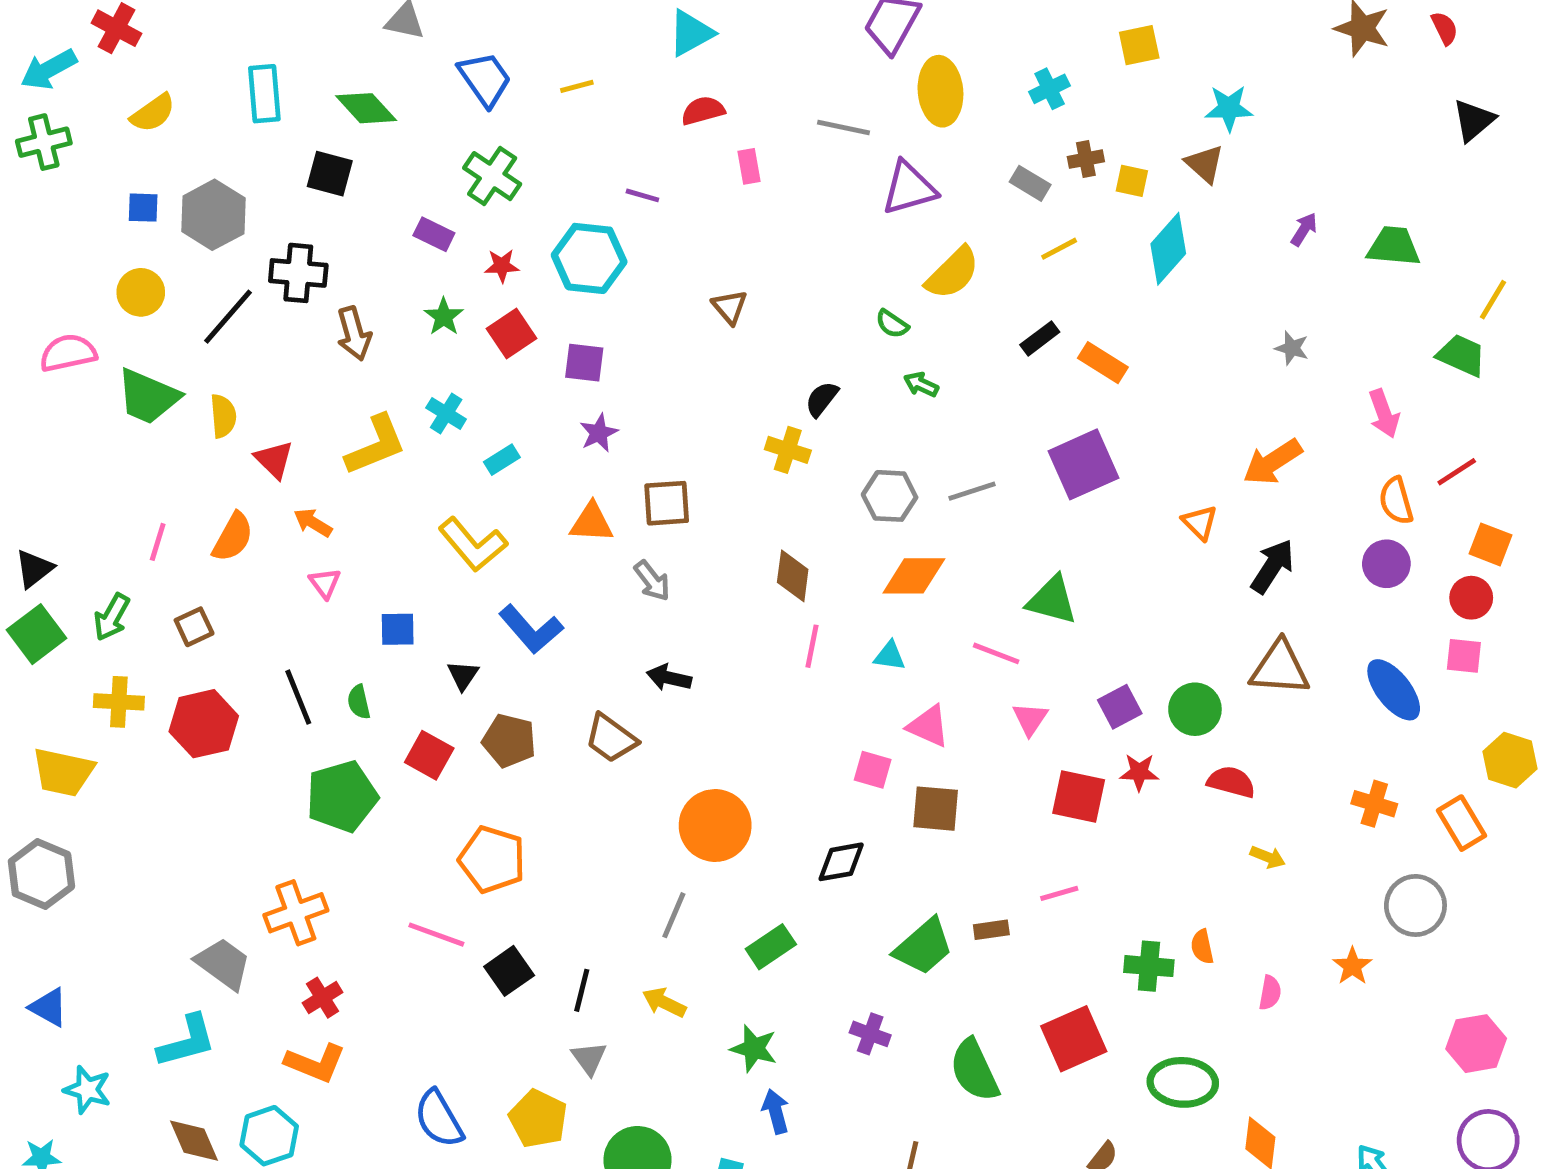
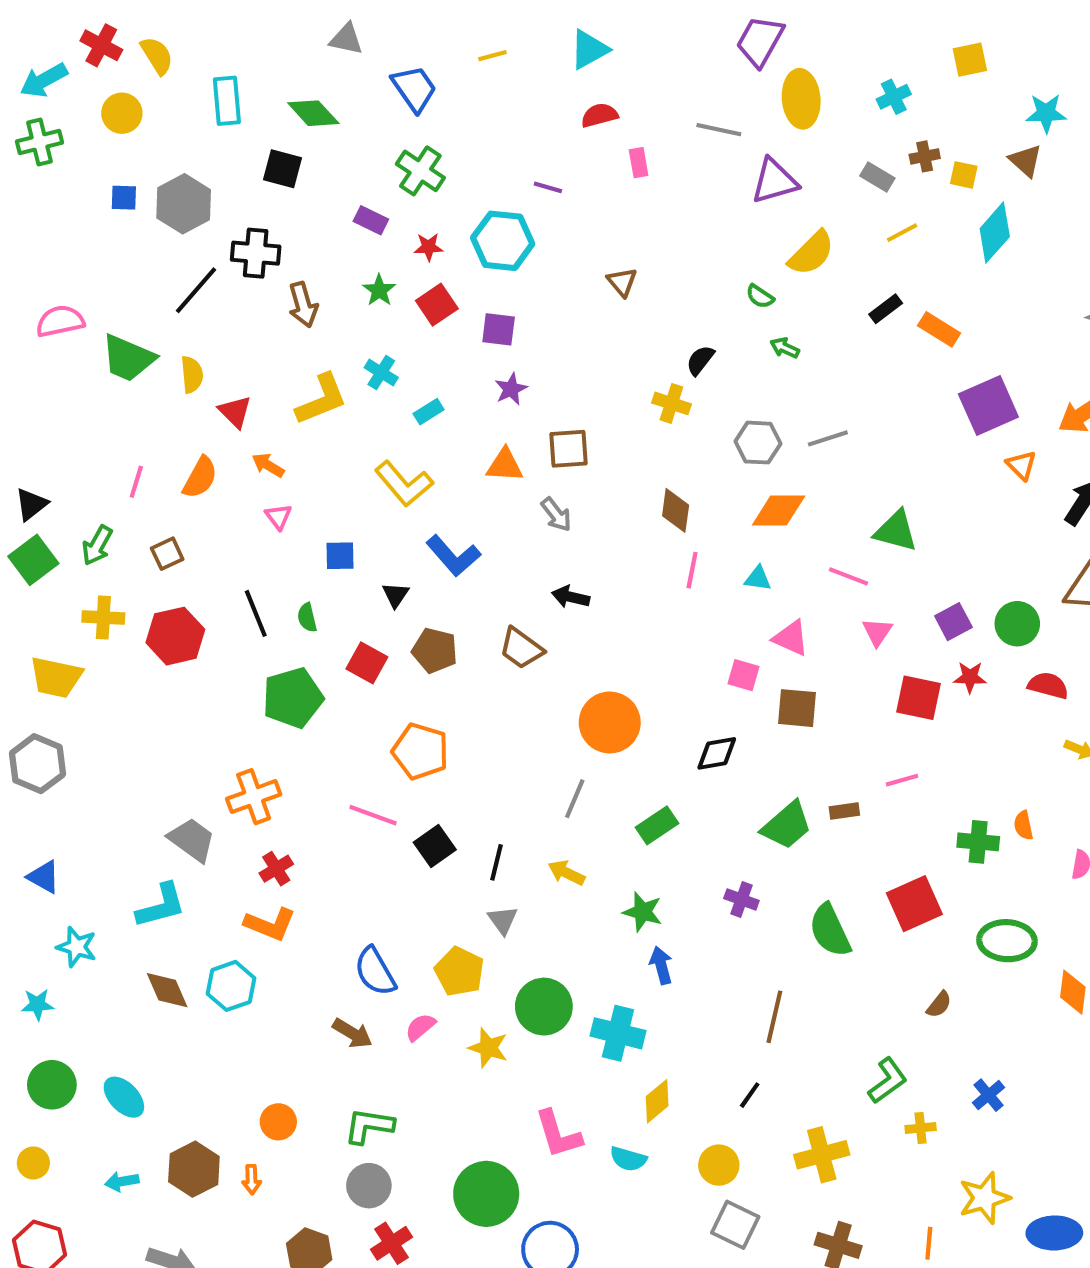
yellow line: (577, 86) -> (492, 56), moved
yellow semicircle: (153, 113) -> (157, 56), moved, turned -87
yellow circle: (141, 292) -> (122, 113), moved
purple square: (1083, 464) -> (988, 405), moved

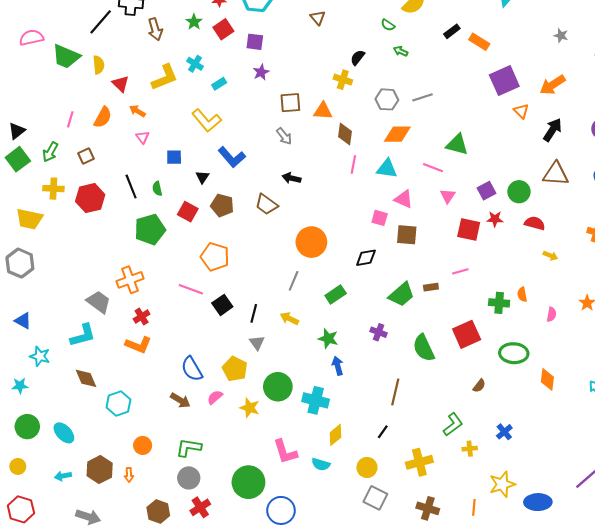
orange triangle: (505, 465) -> (323, 111), moved
cyan triangle: (758, 578) -> (387, 169), size x1.5
cyan hexagon: (231, 986) -> (118, 404), moved

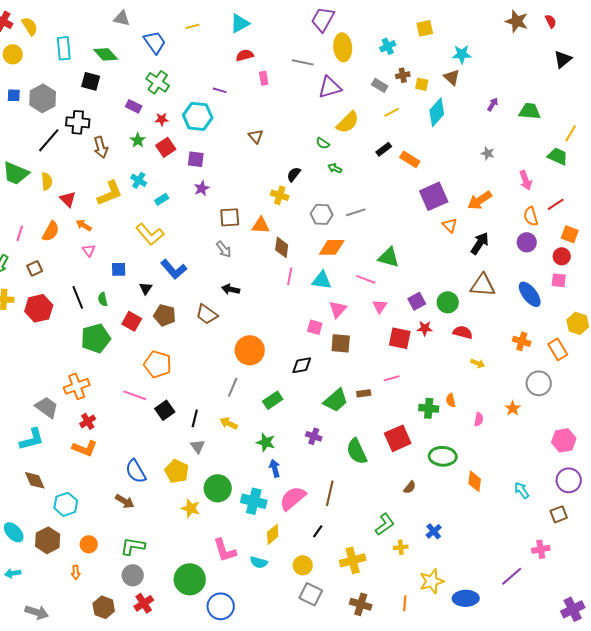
pink triangle: (404, 199) -> (338, 309), turned 48
pink semicircle: (215, 397) -> (293, 498), moved, size x1.8
brown hexagon: (100, 470) -> (48, 540), moved

